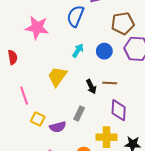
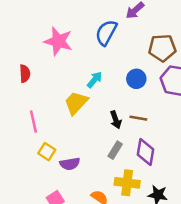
cyan arrow: (78, 50) -> (95, 80), moved
gray rectangle: (79, 113) -> (115, 150), moved

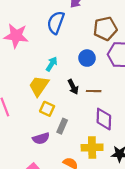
black arrow: (116, 120) -> (73, 87), moved
gray rectangle: (115, 150) -> (62, 126), moved
yellow square: (47, 152) -> (47, 109), moved

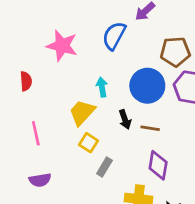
blue circle: (87, 58) -> (147, 86), size x1.6
cyan arrow: (52, 64) -> (102, 87), turned -48
purple semicircle: (41, 138) -> (40, 180), moved

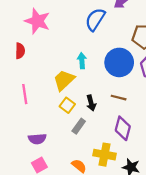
pink star: (62, 46) -> (37, 21), moved
black arrow: (125, 119) -> (91, 103), moved
purple semicircle: (40, 180) -> (37, 139), moved

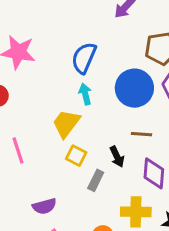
blue semicircle: (95, 19) -> (84, 58), moved
black arrow: (91, 103) -> (117, 157), moved

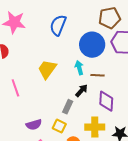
cyan arrow: (85, 94) -> (79, 68), moved
yellow square: (76, 156) -> (59, 126), moved
black arrow: (117, 157) -> (82, 91), turned -112

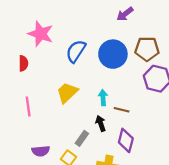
blue semicircle: (58, 25) -> (76, 51), moved
blue circle: (92, 45) -> (113, 54), moved
black arrow: (82, 91) -> (101, 123), turned -72

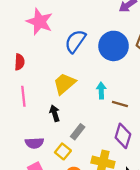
red semicircle: (23, 63) -> (19, 62), moved
black arrow: (101, 123) -> (55, 113), moved

